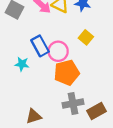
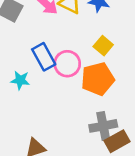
orange pentagon: (67, 73) -> (98, 79), moved
gray cross: (73, 103) -> (103, 126), moved

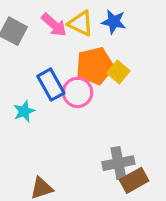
orange pentagon: (98, 79) -> (95, 66), moved
cyan star: (20, 80) -> (24, 111), turned -30

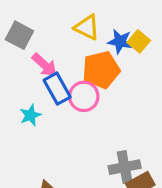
blue star: (114, 22) -> (120, 41), moved
pink arrow: (54, 25) -> (45, 65), moved
yellow square: (118, 72) -> (139, 41), moved

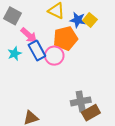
cyan star: (30, 115) -> (15, 54), moved

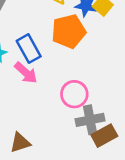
pink arrow: (29, 35) -> (26, 73), moved
pink circle: (54, 56) -> (74, 94), moved

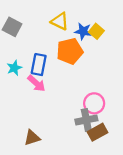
blue rectangle: (29, 49) -> (39, 65), turned 40
pink circle: (74, 94) -> (94, 103), moved

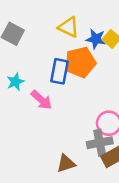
blue rectangle: (39, 65) -> (60, 71), moved
brown triangle: (32, 138) -> (66, 163), moved

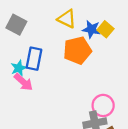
blue rectangle: (60, 71) -> (34, 59), moved
pink arrow: (41, 100) -> (23, 82), moved

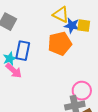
yellow triangle: (67, 19) -> (61, 15), moved
yellow square: (105, 29) -> (84, 26), turned -32

